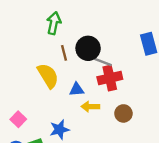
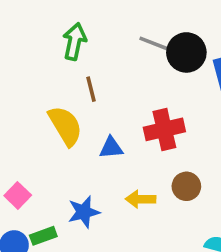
black circle: (88, 48) -> (186, 52), moved
gray line: (103, 62) -> (153, 43), moved
yellow arrow: (90, 107) -> (141, 199), moved

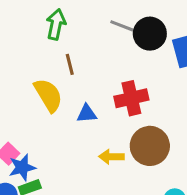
brown circle: (186, 186) -> (150, 146), size x1.6
blue star: (84, 212) -> (22, 167), moved

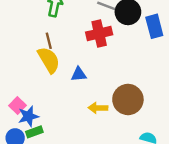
brown line: (70, 64) -> (49, 41), moved
red cross: (131, 98) -> (99, 33), moved

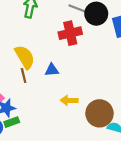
brown line: (49, 41) -> (24, 75), moved
brown circle: (128, 99) -> (99, 113), moved

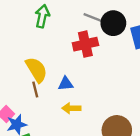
yellow arrow: (69, 100) -> (71, 108), moved

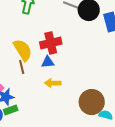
red cross: (85, 44) -> (51, 43), moved

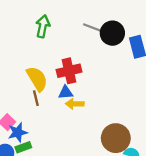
yellow arrow: (53, 83) -> (75, 104), moved

